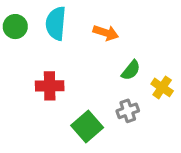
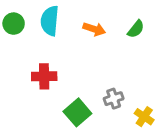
green semicircle: (131, 70) -> (136, 29), moved
yellow cross: (162, 87) -> (144, 117), moved

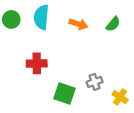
green square: (77, 112) -> (64, 94), turned -30

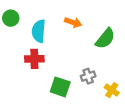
cyan semicircle: (41, 17) -> (39, 31), moved
green semicircle: (113, 24) -> (105, 39), moved, size x1.5

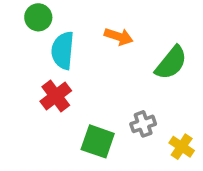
green circle: (11, 18) -> (38, 17), moved
red cross: (34, 59) -> (56, 96), turned -36

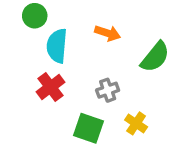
gray cross: (143, 124) -> (108, 90), moved
yellow cross: (182, 147) -> (136, 123), moved

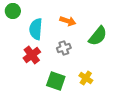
green circle: (35, 16) -> (13, 11), moved
gray cross: (108, 90) -> (64, 48), moved

